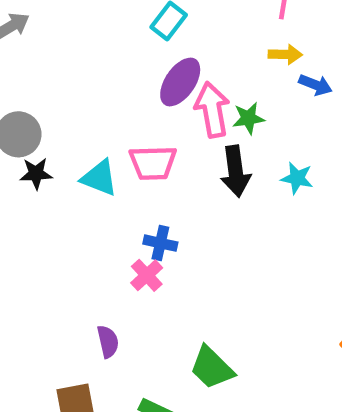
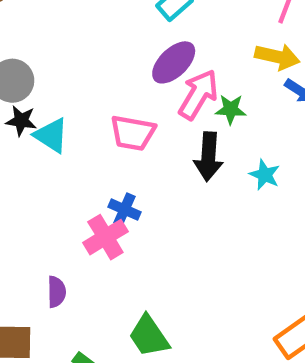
yellow arrow: (285, 54) -> (277, 57), size x1.4
pink arrow: (212, 110) -> (198, 94), turned 30
cyan triangle: (99, 178) -> (51, 135), moved
pink cross: (147, 275) -> (105, 237), size x1.4

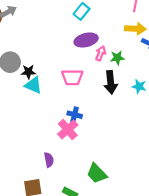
purple ellipse: (174, 62) -> (86, 40), turned 40
pink arrow: (198, 94) -> (101, 53), size x0.6
black star: (21, 121) -> (28, 72), moved

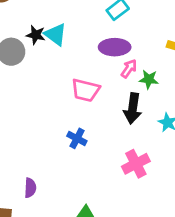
black star: (28, 72) -> (36, 35), moved
cyan triangle: (33, 85) -> (56, 34), moved
pink cross: (68, 130) -> (136, 164), moved

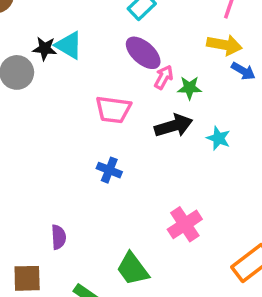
purple ellipse: (115, 47) -> (143, 53), turned 48
black arrow: (133, 108) -> (174, 126), turned -108
pink cross: (136, 164) -> (185, 224), moved

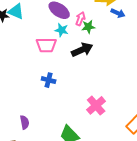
pink arrow: (164, 77) -> (80, 19), moved
cyan star: (218, 138) -> (62, 30), moved

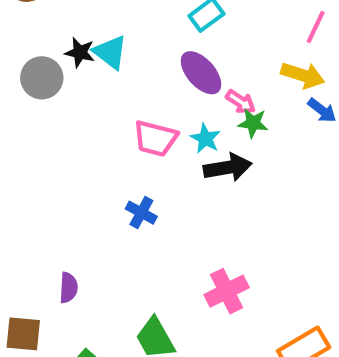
pink arrow: (80, 19) -> (241, 102), turned 88
cyan star: (62, 30) -> (205, 138), moved

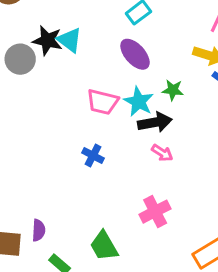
black star: (80, 52) -> (47, 40), size x1.4
pink arrow: (241, 102) -> (162, 153), moved
cyan star: (205, 138) -> (139, 102), size x1.4
purple semicircle: (68, 288) -> (39, 230), moved

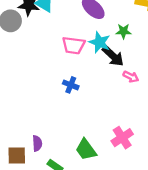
black arrow: (155, 122) -> (113, 56), turned 60
pink arrow: (162, 153) -> (131, 77), moved
pink cross: (155, 212) -> (122, 138), moved

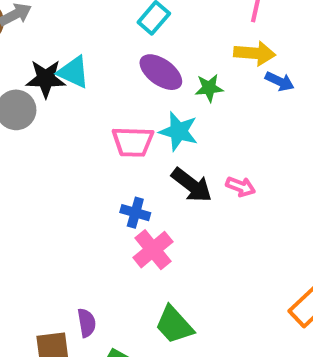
green star: (123, 31) -> (209, 88), moved
black arrow: (113, 56) -> (192, 185), moved
pink cross: (122, 138) -> (153, 250), moved

